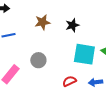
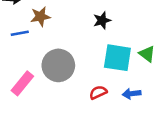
brown star: (42, 22) -> (40, 17), moved
gray circle: (38, 60) -> (58, 65), size x1.6

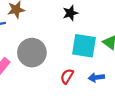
red semicircle: (98, 92) -> (67, 76), turned -35

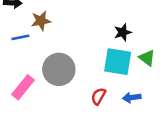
black star: (70, 13) -> (123, 32), moved

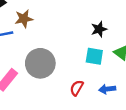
cyan square: (118, 62) -> (94, 56), size x0.7

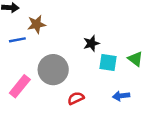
black star: (99, 29) -> (91, 43), moved
red semicircle: (77, 88) -> (76, 98), moved, turned 35

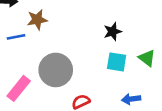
black star: (91, 43) -> (113, 32), moved

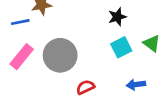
cyan square: (117, 62) -> (121, 47), turned -36
pink rectangle: (19, 88) -> (22, 57), moved

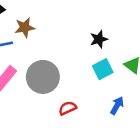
blue arrow: (136, 85) -> (117, 106), turned 126

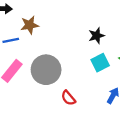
red semicircle: (68, 108) -> (68, 98), turned -105

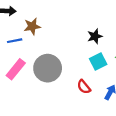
red semicircle: (68, 98) -> (84, 87), moved

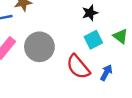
red semicircle: (84, 87) -> (78, 67), size x1.6

